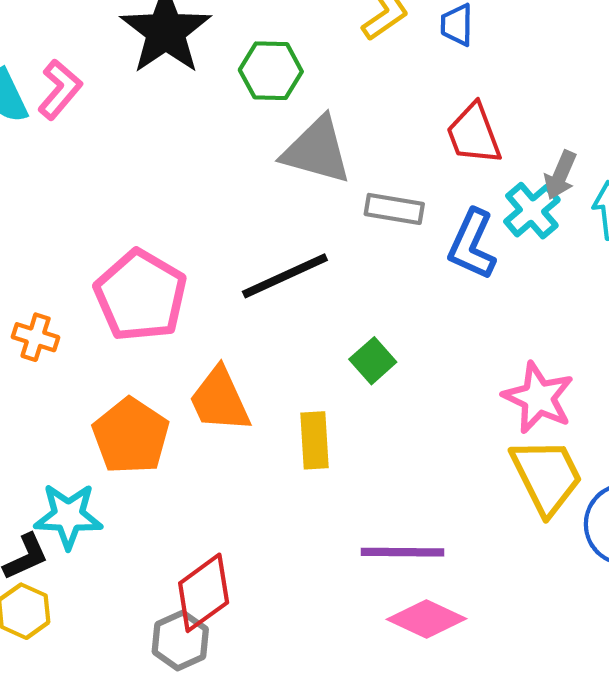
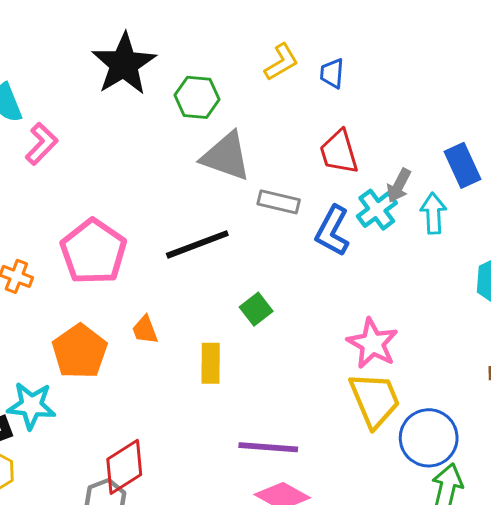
pink L-shape: (60, 89) -> (42, 144), moved
orange trapezoid: (220, 400) -> (145, 330), size x0.6

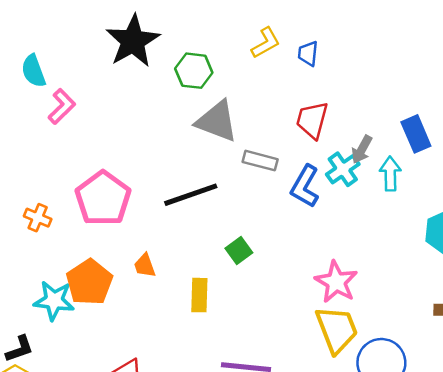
red trapezoid: (339, 152) -> (312, 120), turned 30
cyan star: (31, 406) -> (54, 301), moved

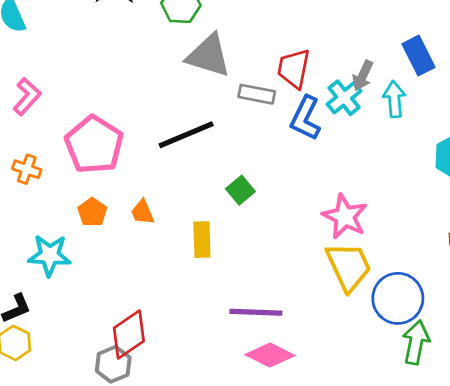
pink L-shape: (62, 106) -> (27, 97), moved
red trapezoid: (312, 120) -> (294, 69), moved
orange pentagon: (89, 282) -> (92, 212), moved, size x0.6

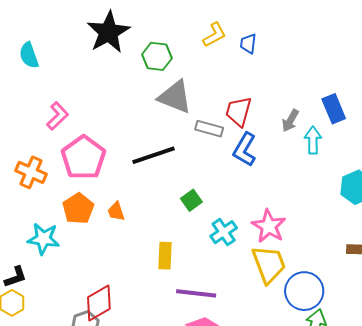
pink L-shape: (27, 97) -> (57, 116), moved
cyan cross: (344, 98) -> (224, 232), moved
orange cross: (27, 169) -> (31, 172), size x1.4
orange pentagon: (92, 212) -> (78, 209), size x1.4
yellow rectangle: (202, 240) -> (165, 256), moved

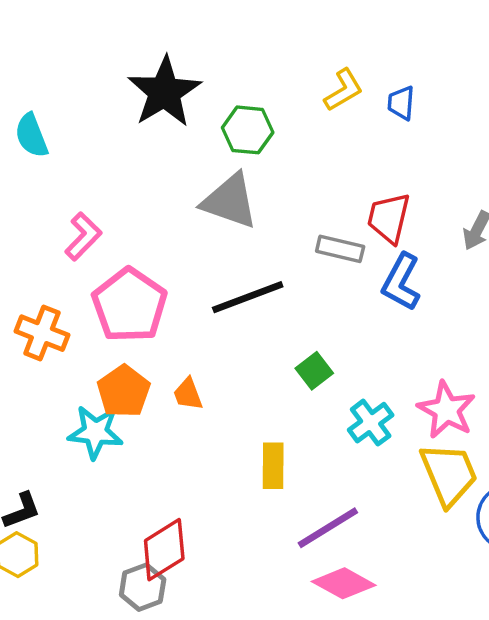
gray triangle: (175, 97) -> (230, 201), moved
cyan star: (43, 239) -> (95, 432), moved
purple line: (196, 293) -> (328, 528), turned -36

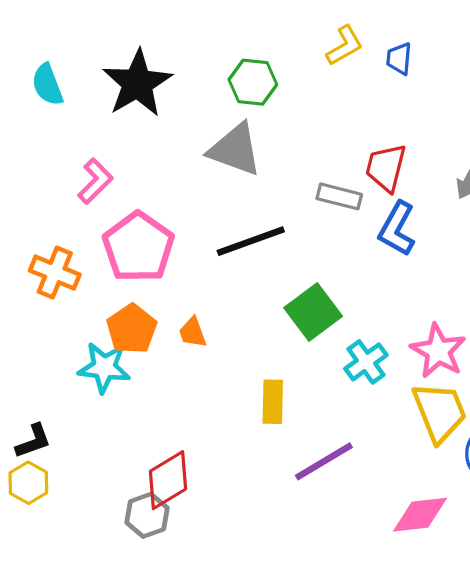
black star: (164, 92) -> (137, 83), moved
green square: (314, 371) -> (313, 312), size x1.6
pink diamond: (344, 583) -> (420, 515), moved, turned -36

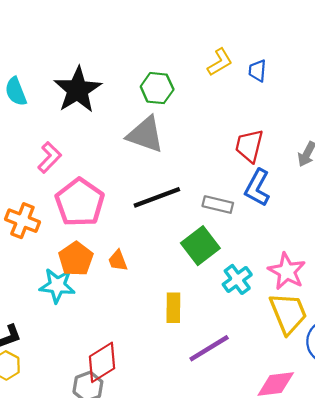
gray rectangle: (339, 196) -> (218, 205), moved

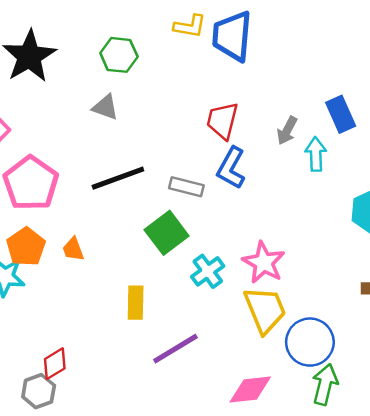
yellow L-shape: (220, 62) -> (190, 26), turned 40
blue trapezoid: (257, 71) -> (232, 36), size x2.0
gray triangle: (145, 135) -> (105, 107), size x0.6
red diamond: (102, 362) -> (55, 364), size x0.7

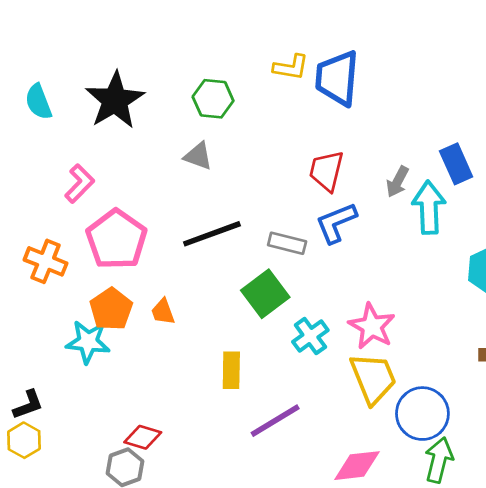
cyan arrow: (316, 154) -> (429, 208), size x1.4
blue L-shape: (231, 168) -> (336, 223), turned 39
red diamond: (55, 364) -> (143, 437), turned 48

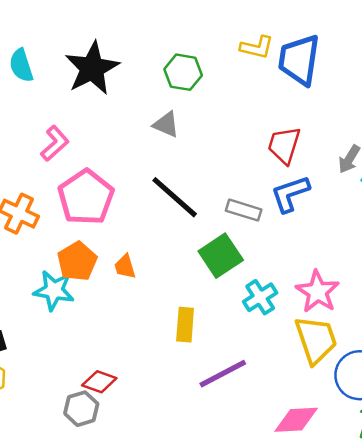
black line: (212, 234) -> (175, 197), turned 58

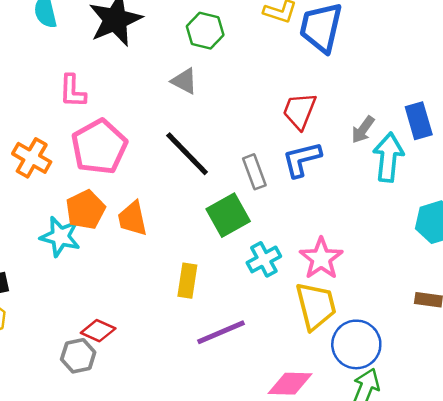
pink L-shape: (55, 143) -> (73, 91), turned 129
gray rectangle: (244, 210) -> (254, 172), turned 48
orange trapezoid: (125, 267) -> (132, 219), size x1.4

